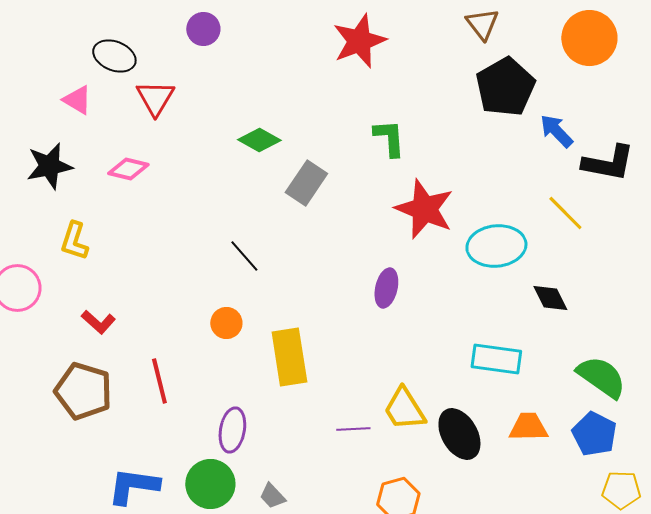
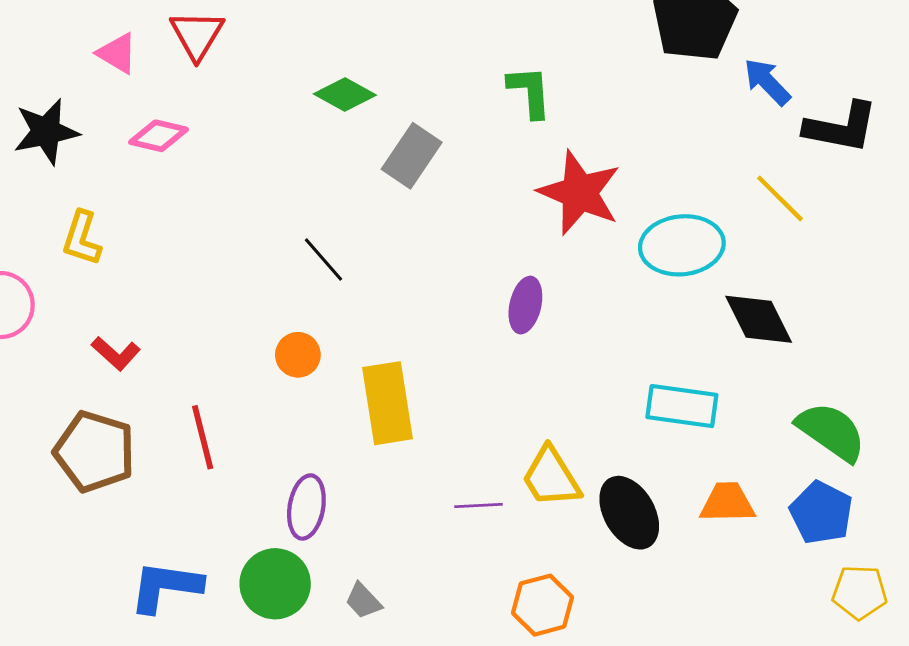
pink triangle: (77, 100) -> (117, 53), moved
black diamond: (550, 298) -> (759, 319), size x1.4

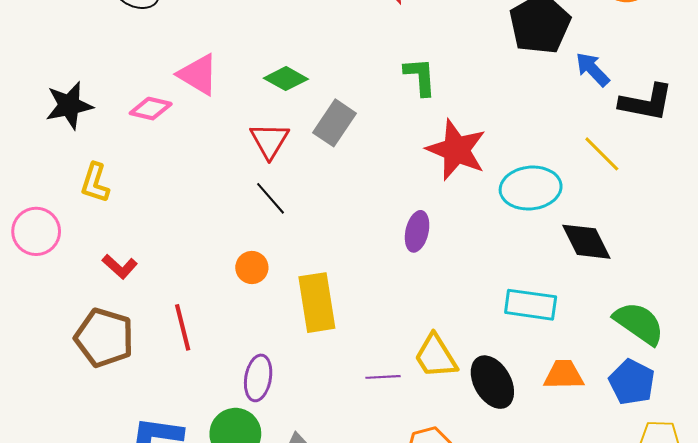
red triangle: (197, 35) -> (269, 141), moved
pink triangle: (117, 53) -> (198, 74), moved, size x1.4

